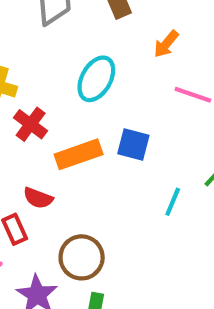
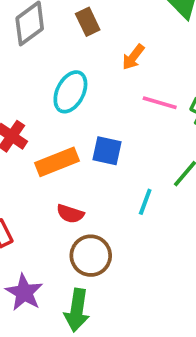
red semicircle: (38, 198) -> (70, 214), moved
brown circle: (82, 257) -> (91, 256), moved

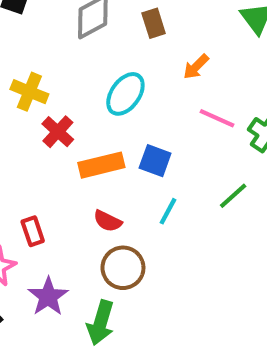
cyan line: (145, 202) -> (168, 211), moved

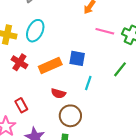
cyan ellipse: (125, 94) -> (35, 31), moved
red cross: (58, 132) -> (19, 62), moved

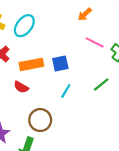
blue square: (77, 58) -> (60, 64), turned -35
red semicircle: (58, 93) -> (21, 87), moved

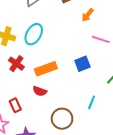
blue square: (60, 64) -> (82, 64), moved
cyan line: (66, 91) -> (92, 102), moved

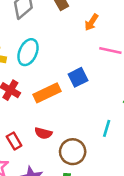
blue square: (82, 64) -> (78, 77), moved
red semicircle: (40, 91) -> (43, 133), moved

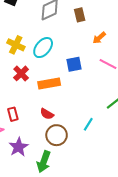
blue square: (78, 77) -> (74, 64), moved
red semicircle: (43, 133) -> (47, 114), moved

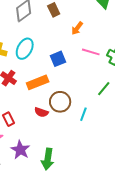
brown circle: (57, 135) -> (60, 102), moved

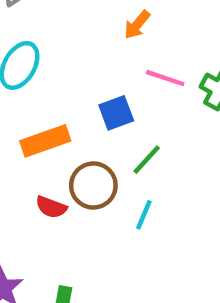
blue square: (58, 59) -> (116, 113), moved
green line: (104, 89) -> (147, 160), moved

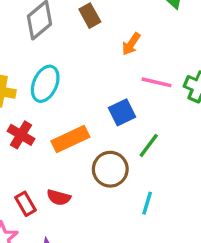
red semicircle: (51, 207) -> (59, 197), moved
cyan line: (144, 215) -> (147, 203), moved

